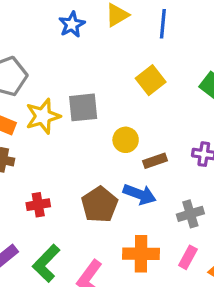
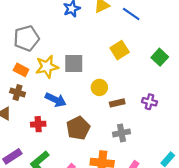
blue line: (163, 24) -> (131, 14), turned -66
blue arrow: (140, 194) -> (56, 100), moved
gray cross: (190, 214) -> (122, 133), moved

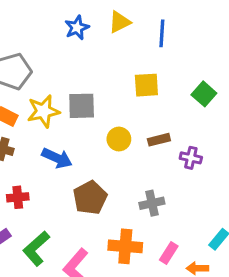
blue line: (131, 14) -> (162, 33), turned 60
yellow square: (120, 50) -> (146, 85), turned 30
brown rectangle: (117, 103) -> (159, 140), moved
red cross: (38, 124) -> (18, 197), moved

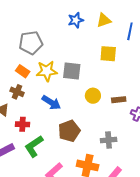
yellow square: (146, 85) -> (108, 54), moved
green L-shape: (36, 249) -> (34, 146), moved

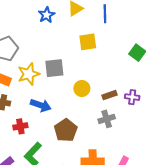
brown rectangle: (119, 100) -> (109, 95), moved
red cross: (23, 124) -> (20, 126), moved
gray cross: (109, 140) -> (107, 119), moved

